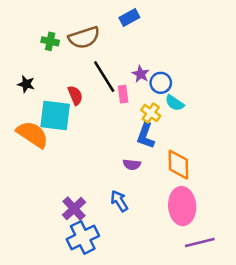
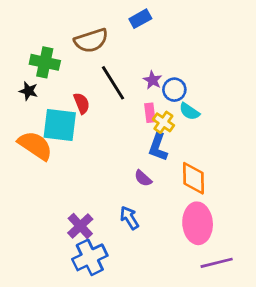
green cross: (50, 41) -> (45, 62), moved, size x1.5
pink rectangle: (123, 94) -> (150, 113), moved
purple semicircle: (132, 165) -> (143, 178), turned 36

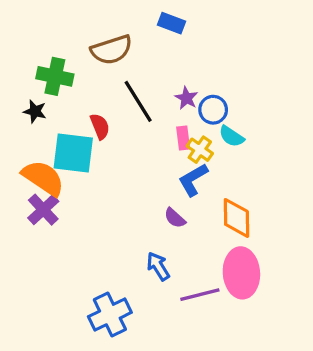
blue rectangle: (140, 19) -> (171, 23), turned 50
blue L-shape: (158, 147) -> (193, 180), turned 40
purple cross: (80, 226) -> (43, 210), moved
purple line: (217, 263) -> (200, 295), moved

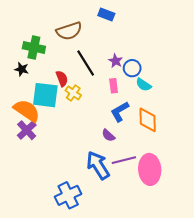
yellow cross: (200, 150) -> (73, 93), moved
orange diamond: (236, 218) -> (148, 120), moved
blue arrow: (158, 266) -> (98, 165), size x1.6
purple line: (200, 295) -> (124, 160), moved

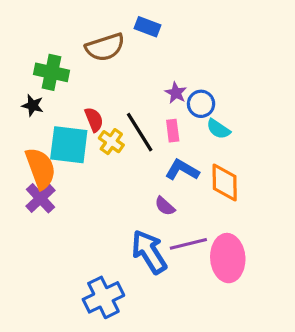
blue rectangle: (106, 14) -> (148, 27), moved
black line: (86, 63) -> (140, 132), moved
orange semicircle: (27, 111) -> (40, 168), turned 36
blue L-shape: (120, 112) -> (182, 170), turned 60

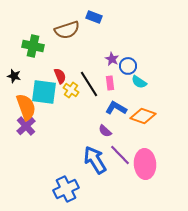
black star: (33, 105) -> (14, 76), moved
orange diamond: (225, 183) -> (143, 116), turned -70
purple line: (188, 244) -> (120, 155), turned 60

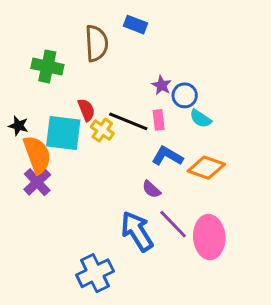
brown semicircle: (67, 30) -> (96, 43), turned -75
black star: (14, 76) -> (18, 126), moved
black line: (89, 84) -> (128, 121), turned -36

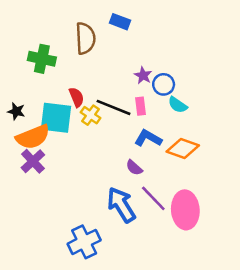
orange semicircle: (37, 155) -> (33, 137), turned 88

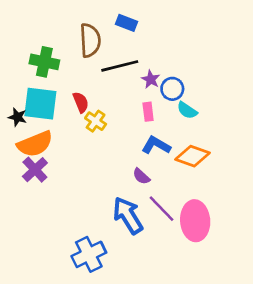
black line: (114, 107) -> (120, 66), moved, turned -36
cyan square: (56, 118) -> (40, 104), moved

